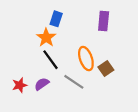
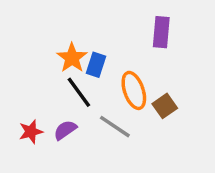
blue rectangle: (56, 19) -> (96, 65), moved

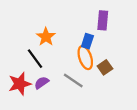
blue rectangle: (96, 65) -> (87, 41), moved
black line: (79, 92) -> (35, 59), moved
red star: (31, 132) -> (20, 84), size x1.5

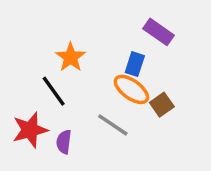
purple rectangle: (103, 20) -> (158, 32), turned -60
orange ellipse: (85, 58) -> (131, 89), turned -35
purple semicircle: (42, 83) -> (64, 142), moved, turned -48

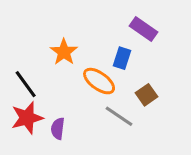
orange ellipse: (131, 89) -> (99, 81), moved
black line: (54, 91) -> (26, 84), moved
gray line: (113, 125) -> (119, 116), moved

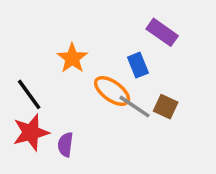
blue rectangle: (122, 58) -> (138, 65), turned -40
brown square: (147, 95) -> (166, 107), turned -30
gray line: (119, 116) -> (134, 107), moved

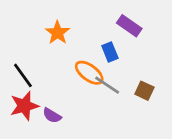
orange star: (72, 58) -> (57, 33), moved
brown square: (166, 107) -> (144, 91), moved
purple semicircle: (65, 145) -> (52, 115), turned -66

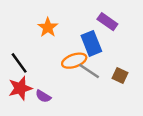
blue rectangle: (110, 52) -> (91, 43), size x1.5
orange ellipse: (89, 73) -> (74, 61), turned -55

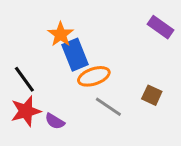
purple rectangle: (107, 22) -> (160, 27), moved
blue rectangle: (91, 43) -> (75, 55), moved
gray line: (89, 71) -> (108, 107), moved

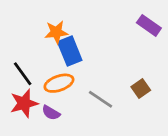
orange star: (61, 34) -> (56, 32), turned 30
orange ellipse: (94, 76) -> (59, 83), moved
brown square: (152, 95) -> (141, 89), turned 30

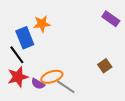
blue rectangle: (70, 51) -> (25, 38), moved
orange ellipse: (59, 83) -> (52, 77), moved
gray line: (101, 99) -> (66, 87), moved

